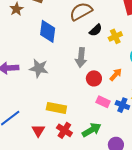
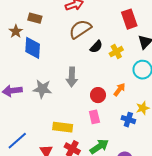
blue diamond: (48, 31) -> (33, 48), moved
gray arrow: (81, 58) -> (72, 77), moved
pink rectangle: (103, 102) -> (94, 117), moved, turned 56

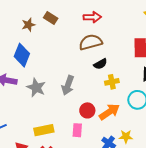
blue diamond: (33, 48) -> (22, 55), moved
yellow cross: (116, 52) -> (112, 82), moved
orange arrow: (119, 90) -> (109, 112), size x1.5
yellow rectangle: (63, 127) -> (44, 130), turned -36

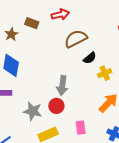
red arrow: (92, 17) -> (60, 15), moved
gray star: (36, 88) -> (33, 111), moved
red circle: (87, 110) -> (56, 106), moved

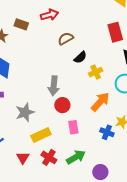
brown semicircle: (76, 39) -> (66, 39), size x0.7
red circle: (56, 106) -> (62, 105), moved
gray star: (33, 111) -> (25, 112), turned -30

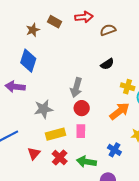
brown semicircle: (66, 39) -> (108, 30), moved
yellow cross: (96, 72) -> (128, 87), moved, turned 32
pink rectangle: (73, 127) -> (81, 131), moved
blue cross: (107, 132) -> (114, 150), moved
green arrow: (76, 157) -> (86, 162), turned -150

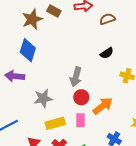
brown star: (33, 30) -> (32, 19), size x1.5
orange arrow: (120, 111) -> (103, 106), moved

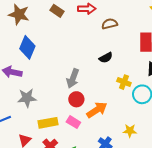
brown star: (32, 19) -> (19, 14), moved, turned 30
gray star: (43, 98) -> (27, 98), moved
pink rectangle: (81, 120) -> (73, 122), turned -64

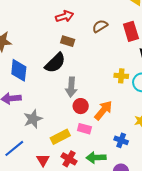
brown rectangle: (57, 11) -> (68, 41), moved
brown semicircle: (110, 24) -> (100, 26), moved
black semicircle: (106, 58) -> (55, 63), moved, size x1.6

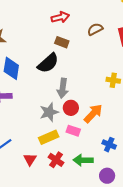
gray star: (33, 119) -> (49, 112), moved

